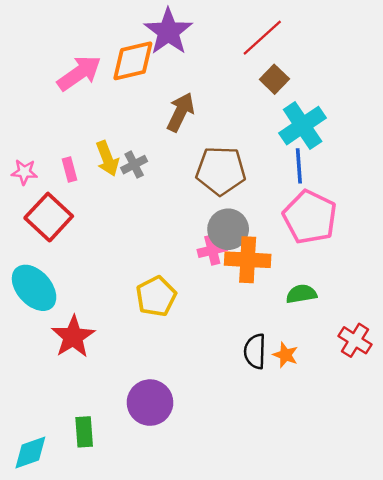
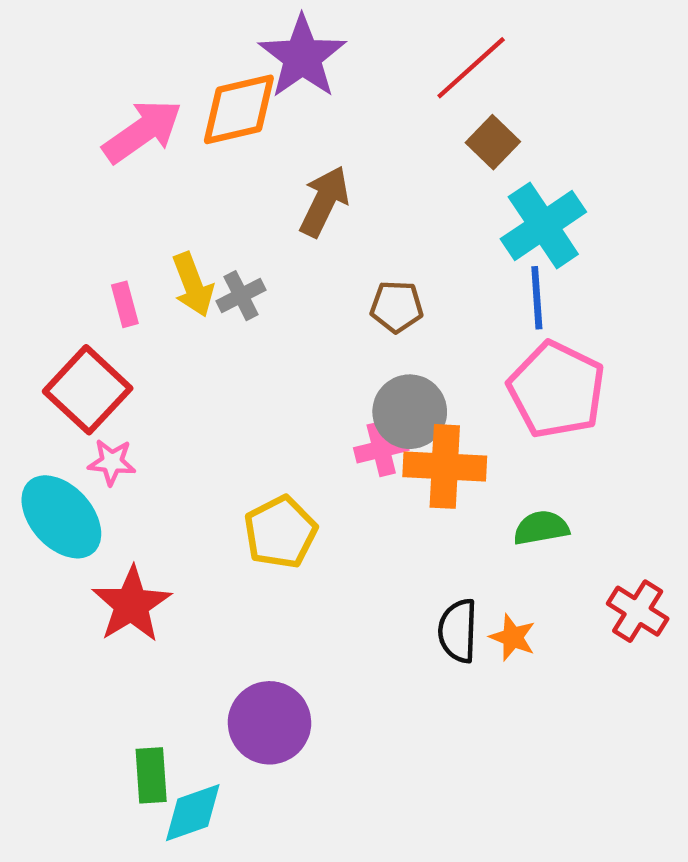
brown pentagon: (221, 171) -> (397, 307), size x0.6
pink star: (24, 172) -> (112, 462), moved
cyan diamond: (30, 453) -> (193, 813), moved

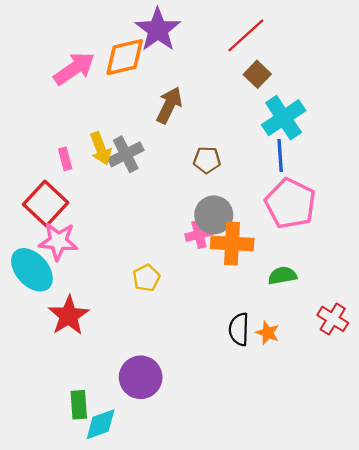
gray cross: (241, 296) -> (126, 154), size x1.4
pink star: (112, 462) -> (58, 241), size x1.6
yellow pentagon: (280, 532) -> (146, 278), size x0.7

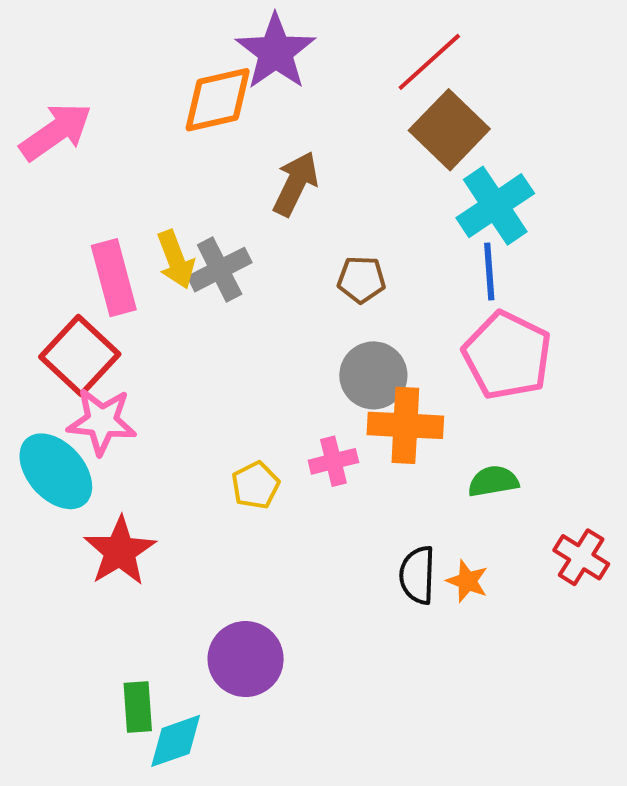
pink arrow: (74, 69) -> (56, 132), moved
brown square: (257, 74) -> (449, 130), size x1.6
pink rectangle: (65, 159) -> (114, 278), size x1.8
pink cross: (199, 234) -> (333, 461), moved

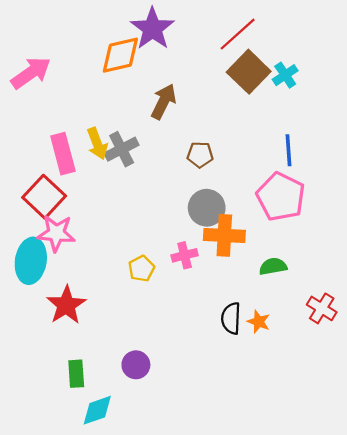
cyan cross: (495, 206) -> (285, 75), moved, size x0.6
blue line: (489, 272) -> (289, 150), moved
cyan ellipse: (56, 471) -> (31, 261), turned 51
purple circle: (246, 659) -> (136, 365), size x0.7
green rectangle: (138, 707) -> (76, 374), moved

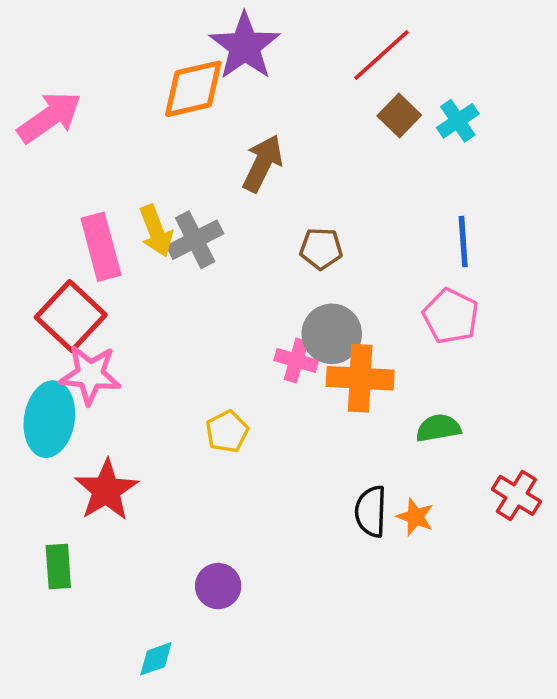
brown square: (249, 72) -> (399, 115), size x0.6
pink pentagon: (281, 197) -> (451, 316), size x0.7
pink cross: (185, 255) -> (296, 360), moved, turned 30
green rectangle: (76, 374) -> (58, 566), moved
cyan diamond: (97, 410) -> (156, 659), size x0.7

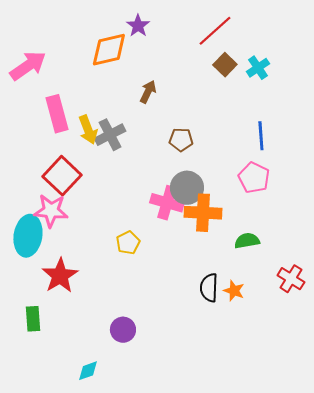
purple star: (245, 46) -> (138, 26), size x0.6
brown arrow: (263, 163) -> (148, 92), size x0.7
pink rectangle: (101, 247) -> (57, 114), moved
red square: (71, 316) -> (62, 176), moved
pink cross: (296, 360) -> (167, 203), size x1.4

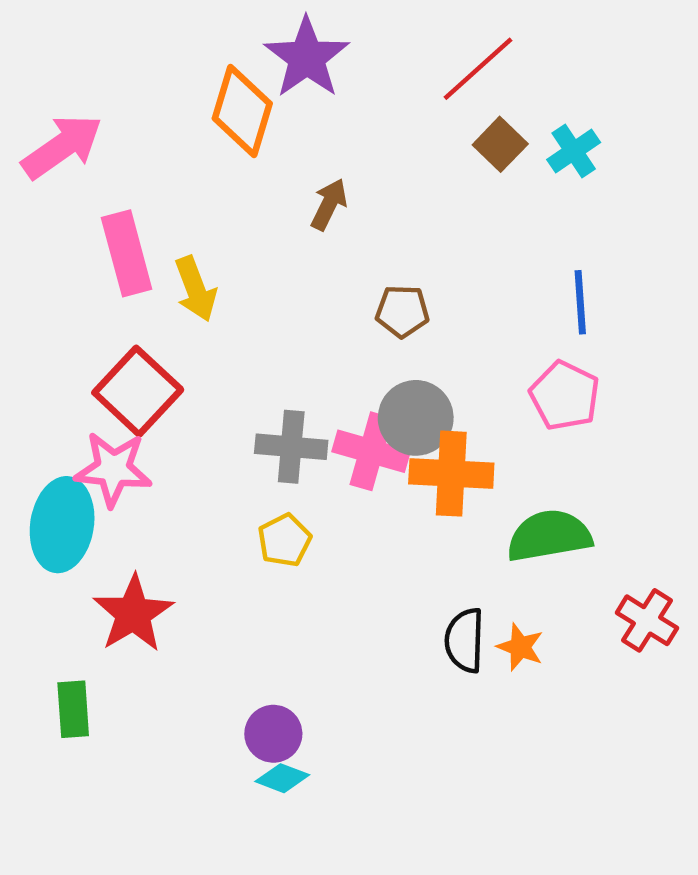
purple star: (138, 26) -> (307, 58), size x1.6
orange diamond: (109, 50) -> (242, 111), turned -60
gray cross: (110, 135) -> (291, 447), moved, turned 32
green semicircle: (247, 241) -> (549, 536), size x1.5
cyan diamond: (88, 371) -> (282, 778), moved, turned 40

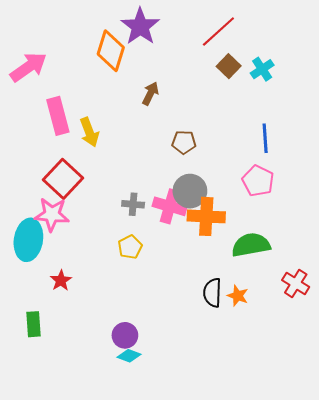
gray cross: (291, 447) -> (133, 204), size x0.7
red star: (133, 614) -> (61, 280), size x0.6

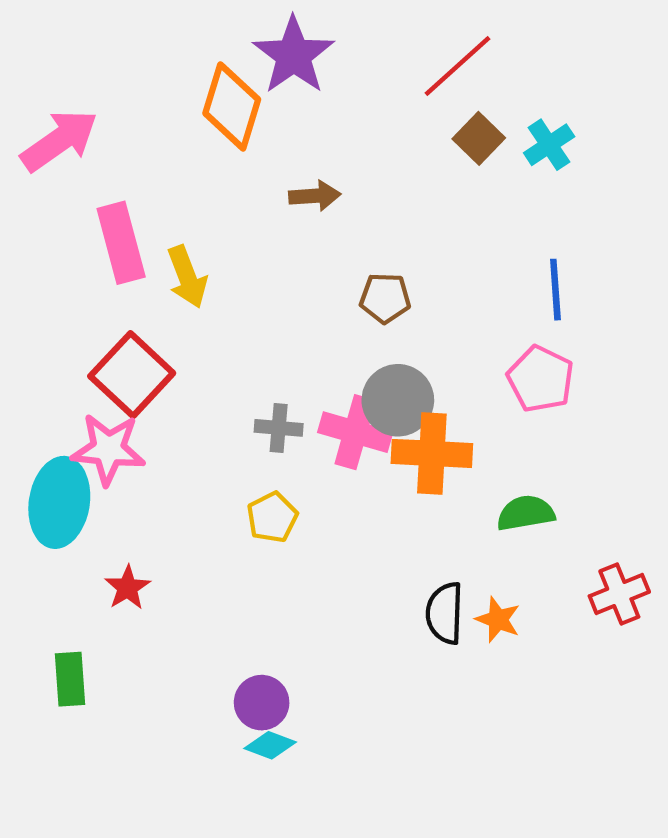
brown arrow: (150, 93) -> (315, 196), turned 60
green semicircle: (251, 245) -> (526, 513), size x0.7
red cross: (296, 284) -> (619, 594), turned 36

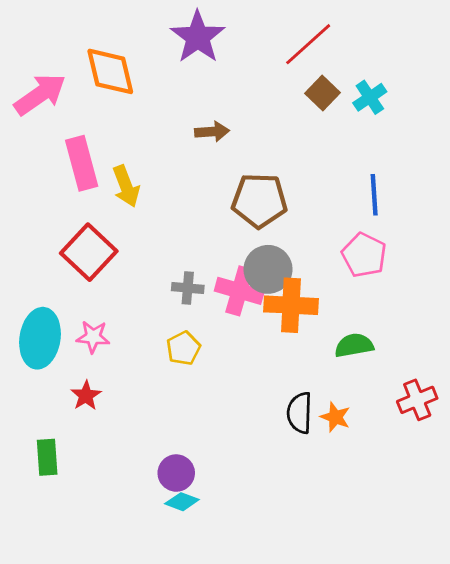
orange diamond: (232, 106) -> (110, 71), moved, turned -30
brown pentagon: (385, 298) -> (259, 201), size x1.6
pink star: (108, 449) -> (93, 337), moved, size x0.7

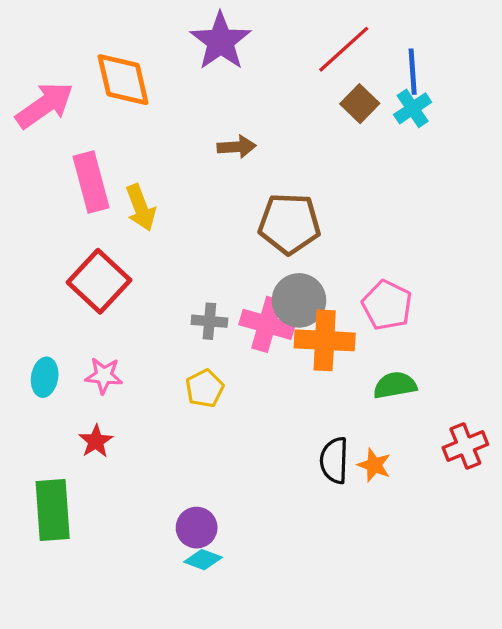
blue line: (374, 195) -> (413, 72), moved
pink pentagon: (364, 255) -> (387, 305), moved
cyan ellipse: (40, 338) -> (45, 377), size x0.6
green rectangle: (47, 457) -> (53, 510), size x1.5

